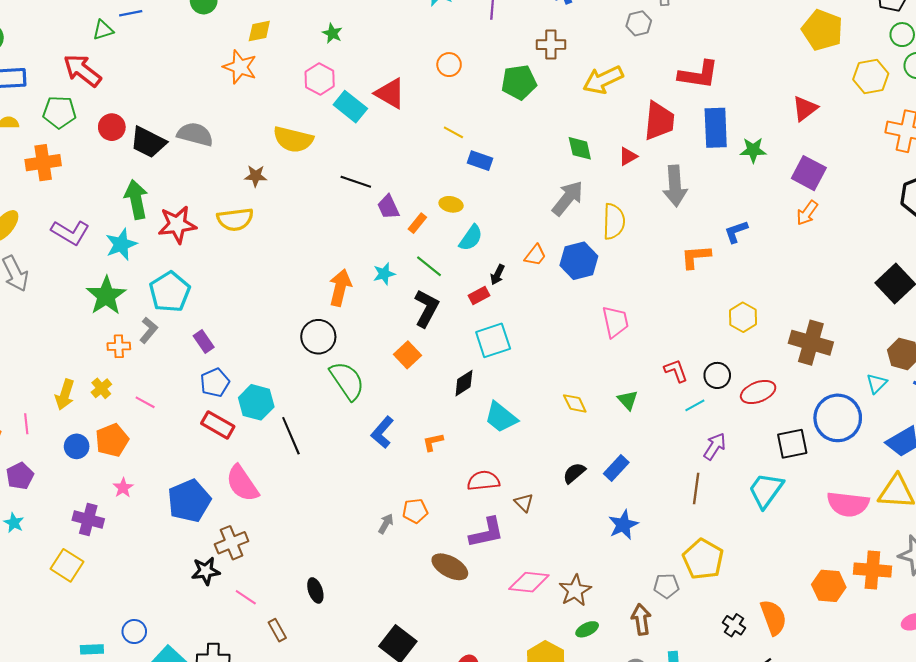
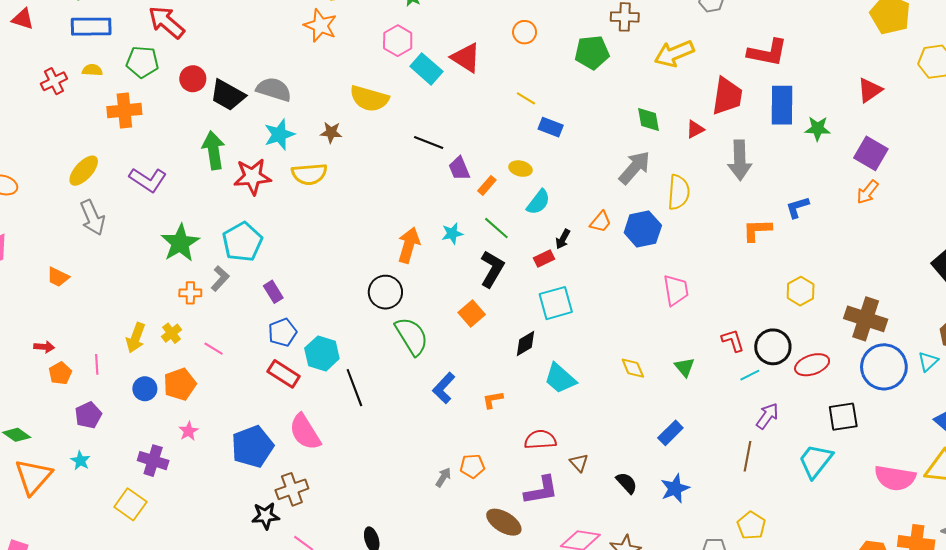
cyan star: (121, 244) -> (279, 134), moved
black circle: (717, 375) -> (773, 347), size x1.4
blue circle: (838, 418) -> (884, 367), moved
black semicircle: (574, 473) -> (627, 483), moved, turned 85
yellow pentagon: (703, 559) -> (751, 525), size x0.7

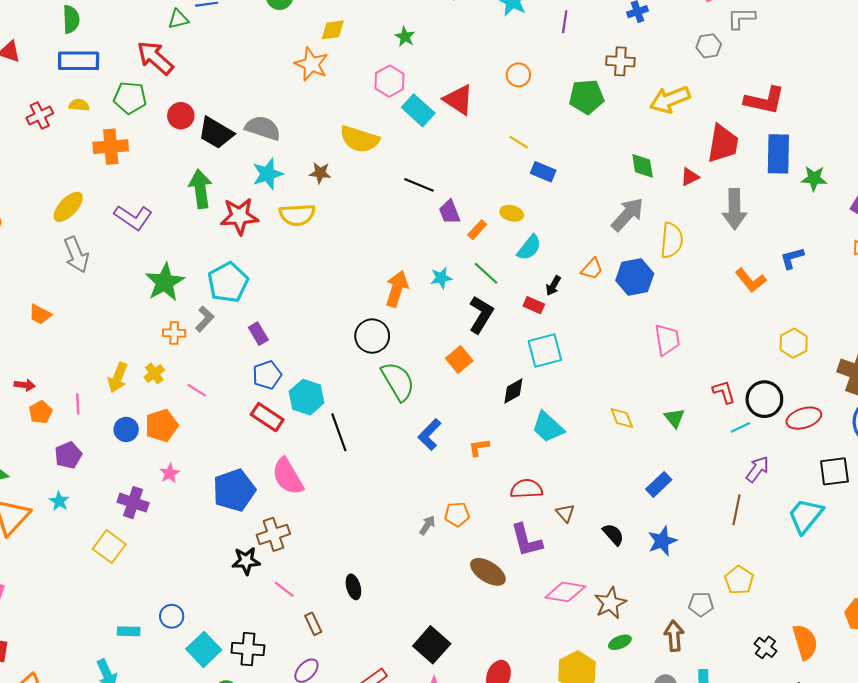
orange L-shape: (757, 230) -> (751, 280), turned -128
red rectangle: (544, 259) -> (534, 305), turned 48
purple L-shape: (541, 490) -> (526, 540), turned 84

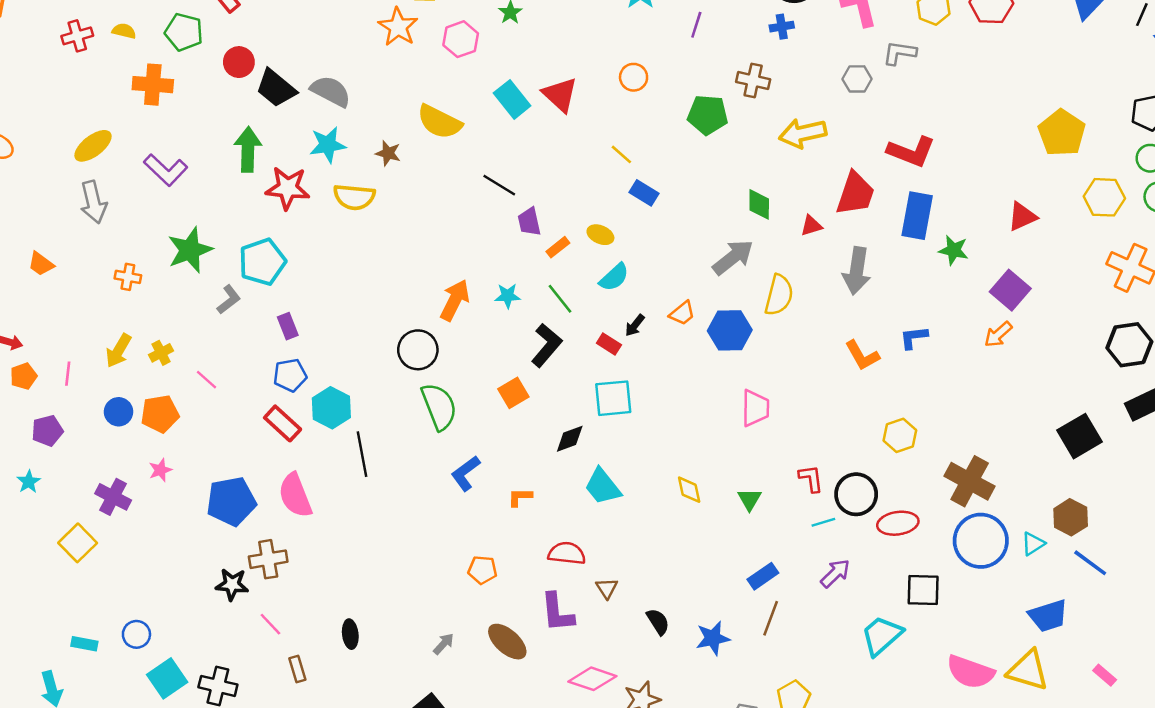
pink hexagon: (390, 81) -> (461, 39), moved
orange cross: (174, 333) -> (128, 277), moved
blue rectangle: (659, 484) -> (763, 576), moved
brown line: (737, 510) -> (771, 618), moved
gray arrow: (427, 525) -> (444, 644), moved

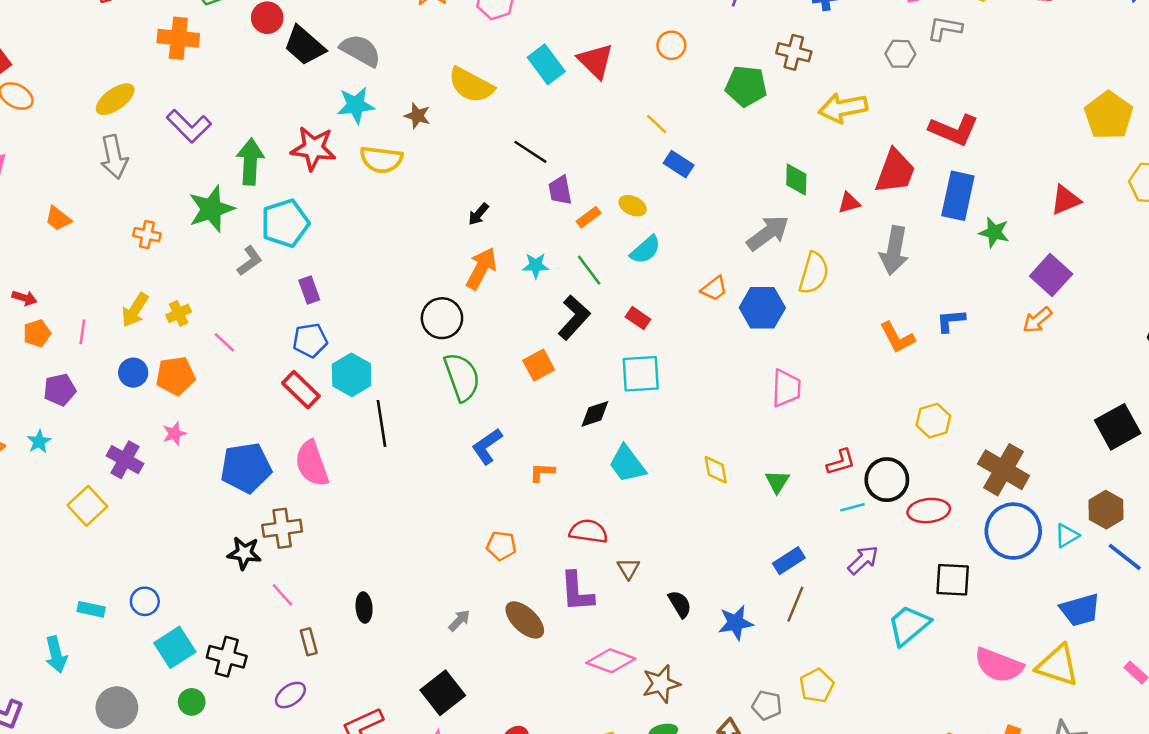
green arrow: (248, 149) -> (250, 162), moved
black arrow: (635, 325) -> (478, 214), moved
red L-shape: (811, 479) -> (841, 462), turned 80

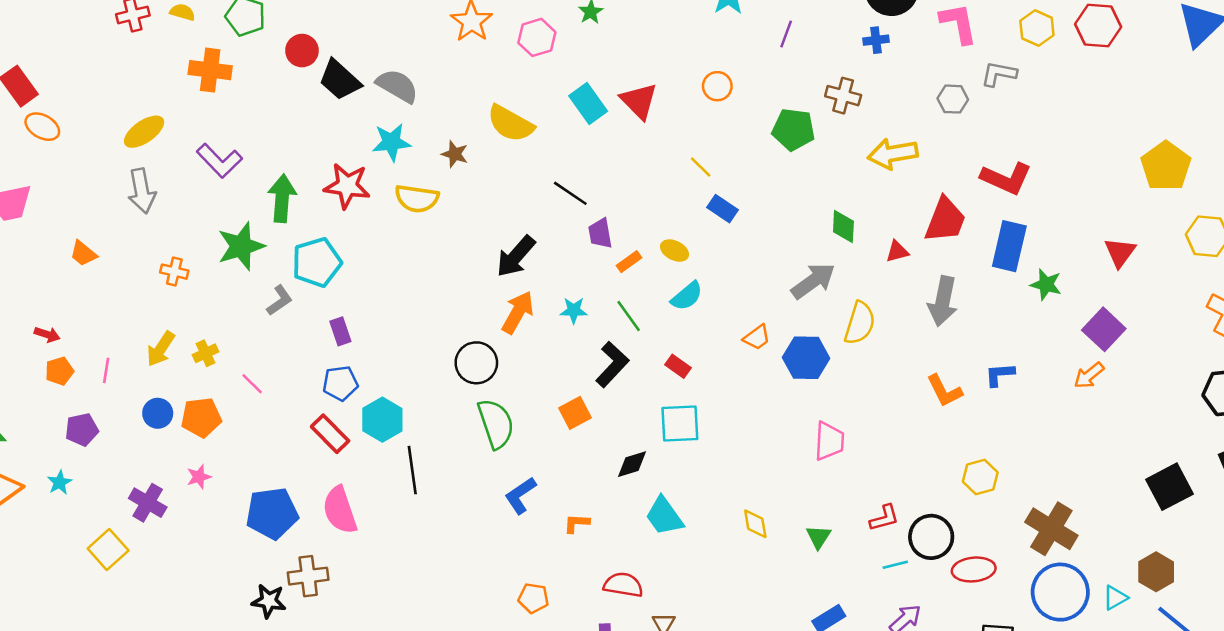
red triangle: (1066, 200) -> (1120, 252), turned -32
black arrow: (478, 214) -> (516, 256), size x1.8

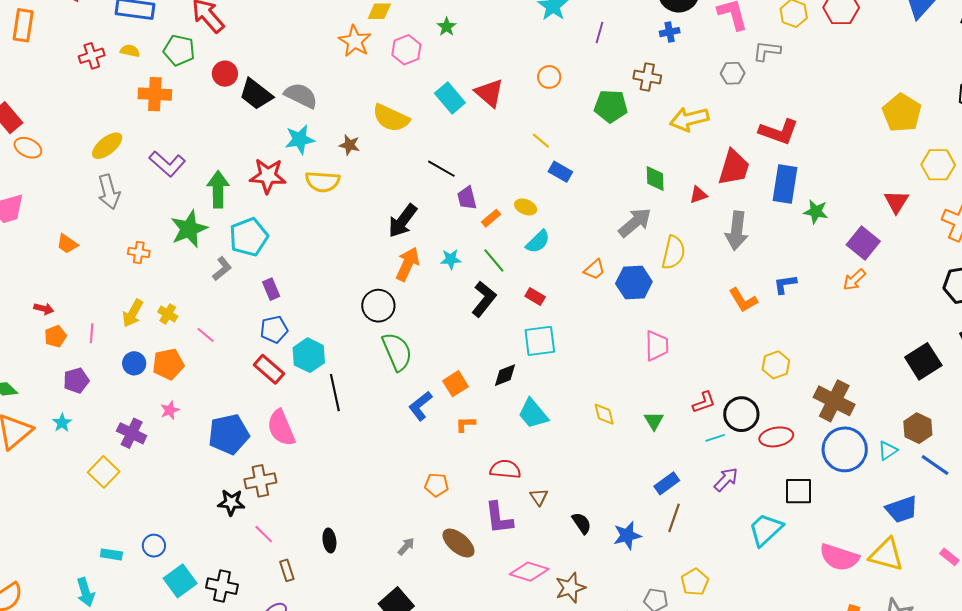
red triangle: (1120, 252) -> (896, 202), moved
yellow cross: (205, 353) -> (168, 314), turned -30
orange square: (575, 413) -> (456, 384), moved

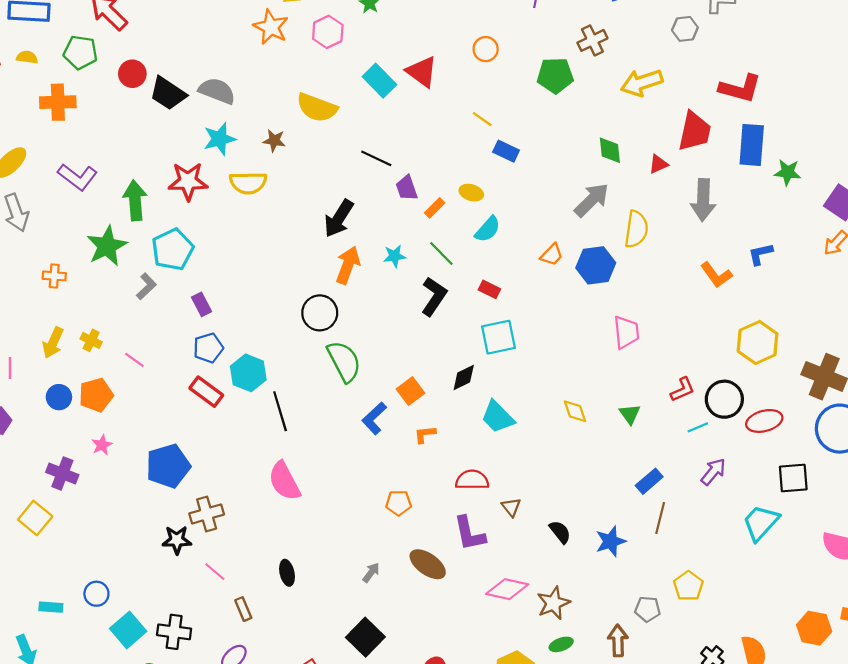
brown cross: (647, 77) -> (592, 40), turned -32
yellow hexagon: (776, 365) -> (758, 343), size x1.4
pink semicircle: (281, 428) -> (284, 481), moved

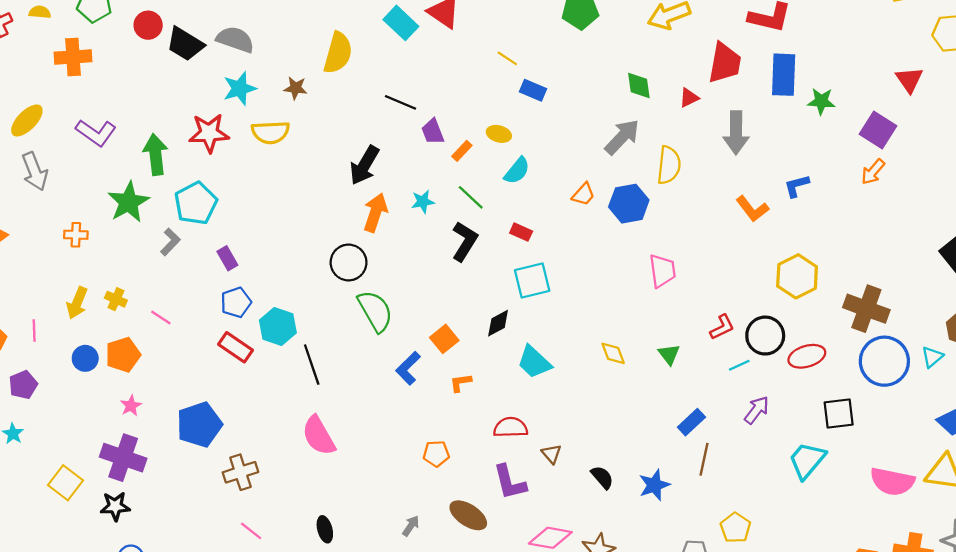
yellow semicircle: (317, 108) -> (338, 53), turned -93
purple cross: (62, 473) -> (123, 458), moved, size x1.4
black star: (177, 540) -> (115, 506), moved

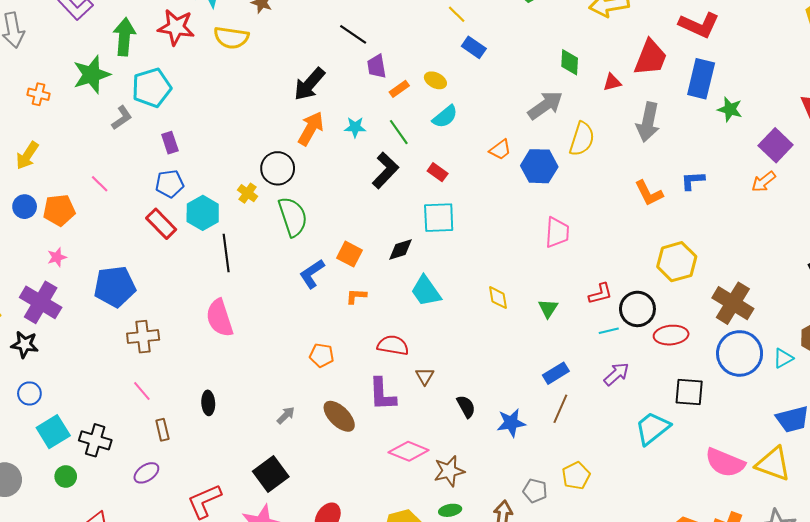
yellow cross: (116, 299) -> (248, 193), moved
orange square: (444, 339) -> (350, 254), turned -35

